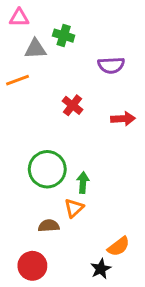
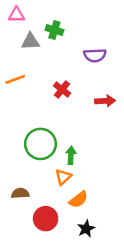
orange line: (18, 80) -> (15, 79), moved
brown semicircle: (49, 226) -> (20, 193), moved
orange semicircle: (119, 246) -> (78, 200), moved
red circle: (32, 266) -> (46, 219), moved

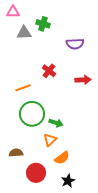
orange line: (15, 79) -> (23, 88), moved
green arrow: (71, 155) -> (56, 123), turned 104

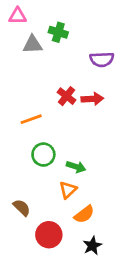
red arrow: (83, 80) -> (92, 99), moved
green circle: (32, 114) -> (43, 155), size x0.7
brown semicircle: (16, 153) -> (22, 208), turned 48

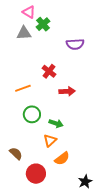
pink triangle: (18, 16) -> (29, 12), moved, turned 32
green cross: (58, 32) -> (43, 24), turned 32
red arrow: (92, 99) -> (67, 91), moved
black star: (92, 246) -> (85, 182), moved

